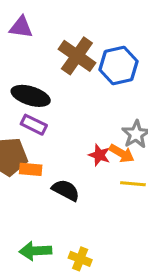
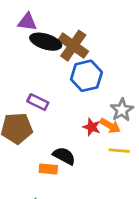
blue hexagon: (119, 66) -> (86, 76), moved
black ellipse: (31, 96) -> (46, 42), moved
orange rectangle: (31, 169) -> (48, 169), moved

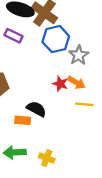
purple rectangle: (38, 102) -> (13, 36), moved
gray star: (122, 110) -> (79, 55), moved

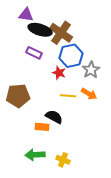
red star: (60, 84) -> (59, 73), moved
yellow line: (84, 104) -> (68, 96), moved

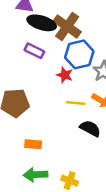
black semicircle: (54, 117) -> (90, 128), moved
orange rectangle: (42, 127) -> (33, 144), moved

